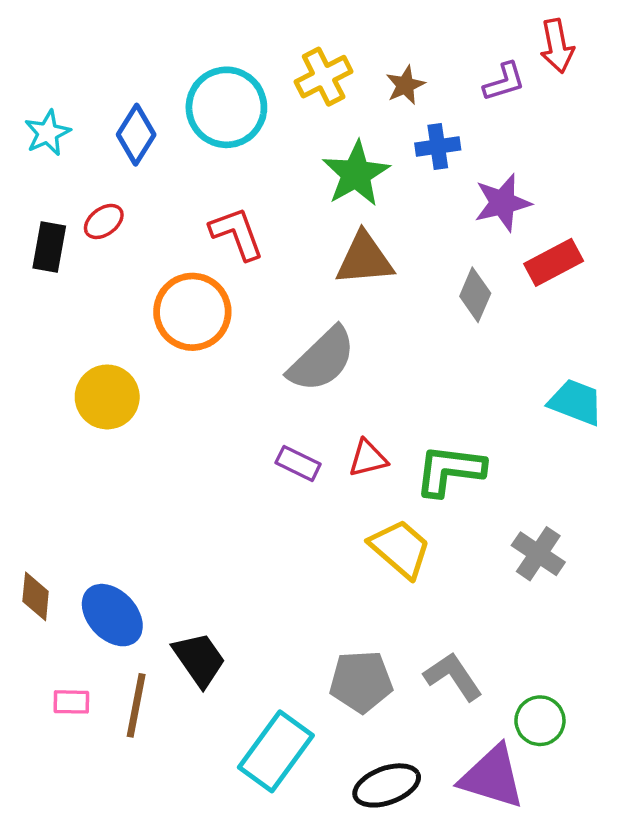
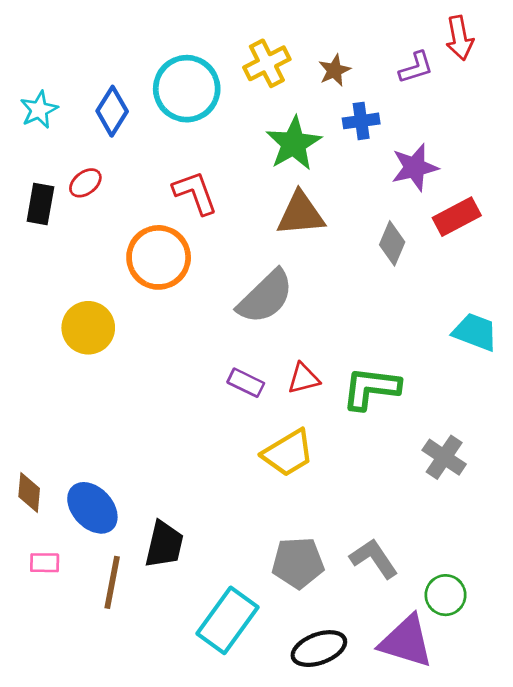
yellow trapezoid: (400, 549) -> (288, 453), moved, turned 108
black trapezoid: (199, 659) -> (164, 544), turned 48
pink rectangle: (71, 702) -> (45, 563), moved

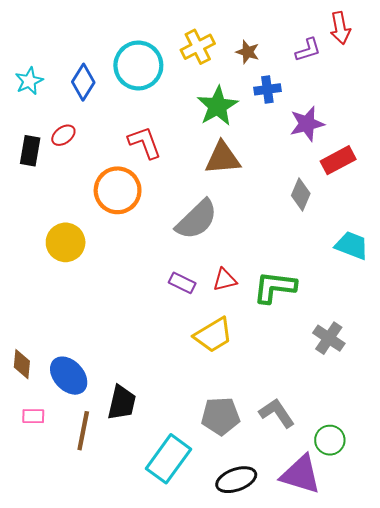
brown star: (334, 70) -> (248, 52), turned -30
gray diamond: (392, 243) -> (301, 195), moved

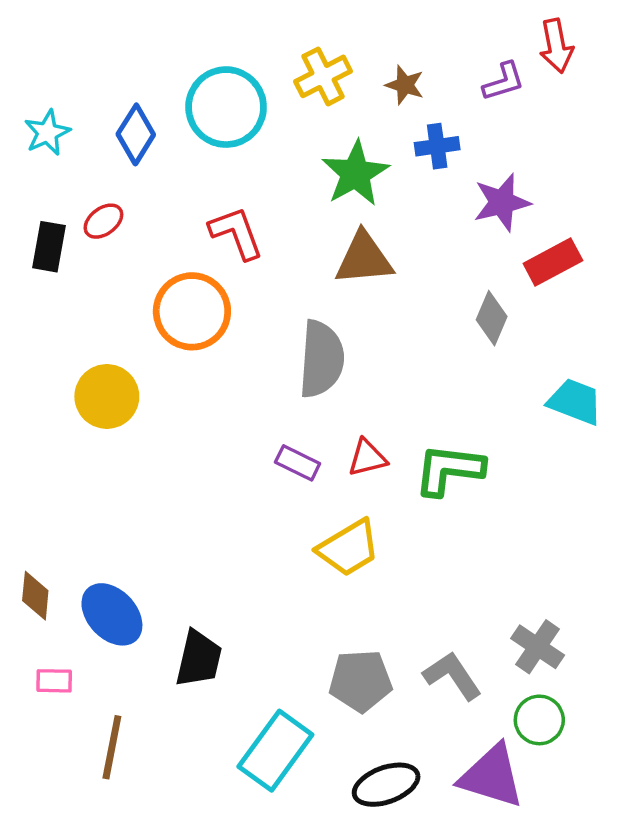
gray semicircle: (197, 219) -> (321, 359), turned -42
gray cross: (329, 338) -> (538, 647), moved
brown line: (83, 431) -> (112, 747), moved

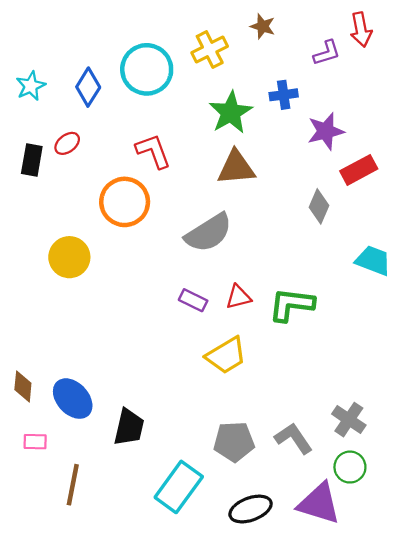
brown star: (405, 85) -> (263, 26), moved
gray semicircle: (321, 359) -> (209, 233), turned 54

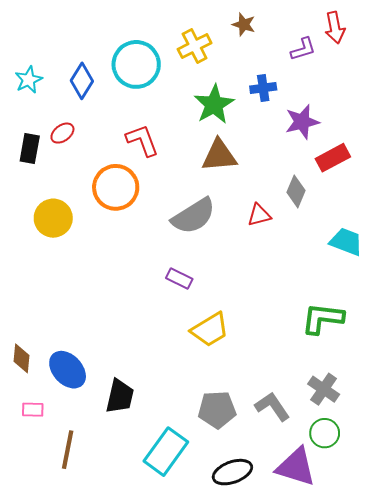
yellow circle: (69, 257) -> (53, 218), moved
red triangle: (238, 297) -> (259, 215), moved
green L-shape: (291, 305) -> (323, 318), moved

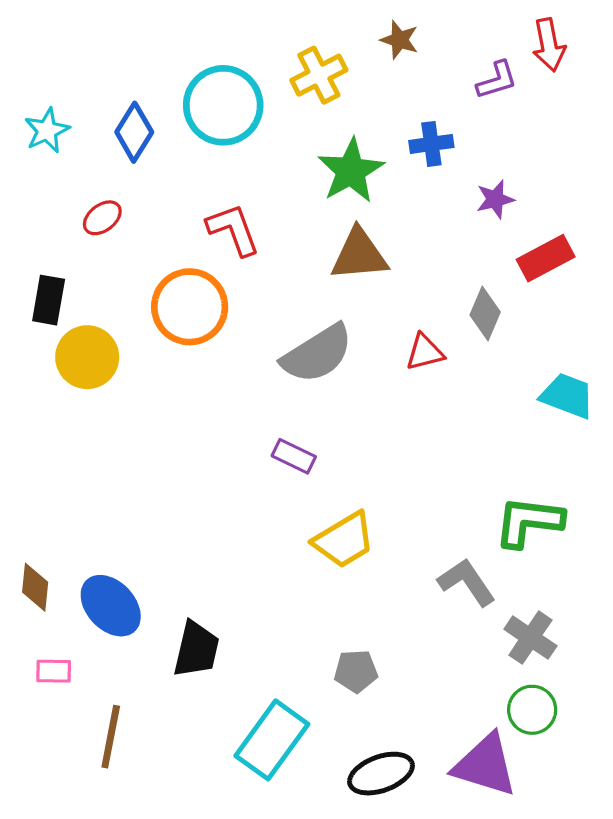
purple star: (302, 122) -> (495, 199), size x0.7
black rectangle: (30, 148) -> (49, 300), moved
gray L-shape: (272, 407) -> (467, 582), moved
gray pentagon: (217, 410) -> (356, 671), size x0.7

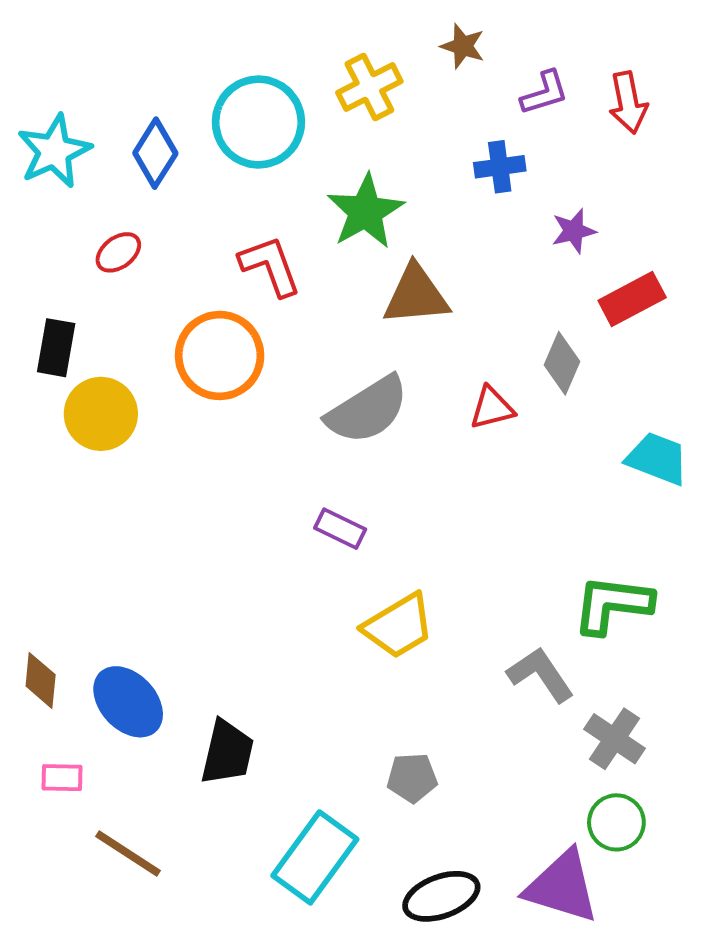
red arrow: (549, 45) -> (628, 103), moved
purple L-shape: (497, 80) -> (544, 93), moved
cyan star: (47, 131) -> (54, 151), size x1.4
green star: (351, 171) -> (365, 212), moved
brown line: (111, 737) -> (128, 854), turned -68

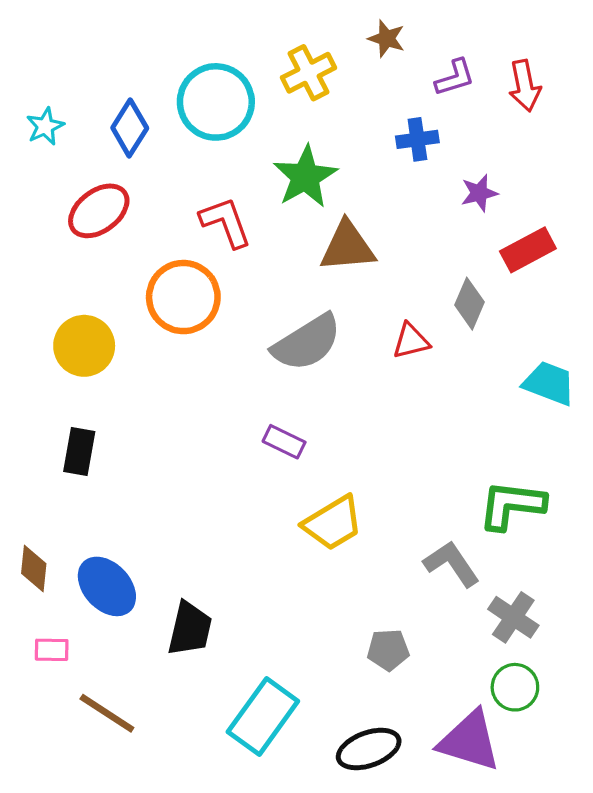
cyan star: (54, 151) -> (45, 126), size x0.6
red ellipse: (118, 252) -> (99, 211), size x1.6
black rectangle: (56, 348) -> (79, 451), moved
gray pentagon: (412, 778) -> (388, 650), moved

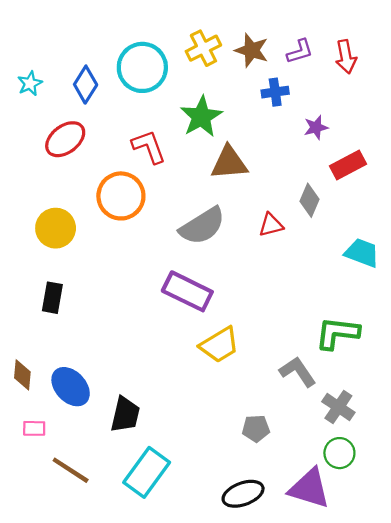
brown star: (387, 39) -> (252, 50), moved, size x1.4
purple rectangle: (284, 442) -> (187, 291), size x1.8
cyan rectangle: (263, 716) -> (147, 472), moved

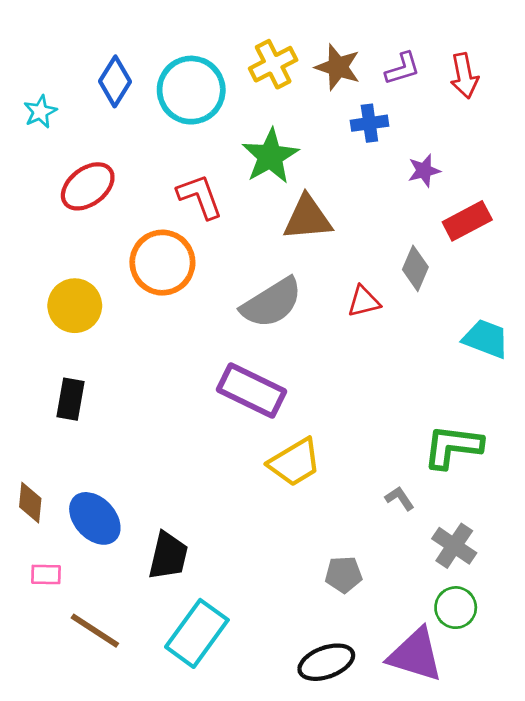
blue diamond: (86, 85) -> (115, 81), moved
gray L-shape: (298, 372) -> (400, 498), size x0.6

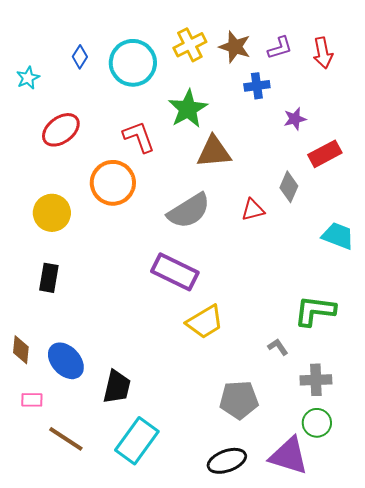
blue diamond: (115, 81) -> (80, 57), size x0.7
gray cross: (454, 546) -> (316, 380), turned -36
gray pentagon: (344, 574) -> (239, 400), size x1.5

